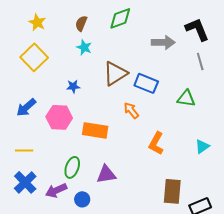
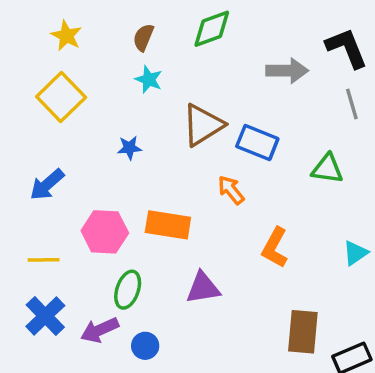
pink hexagon: (59, 117) -> (105, 232), moved
purple triangle: (106, 174) -> (203, 288), moved

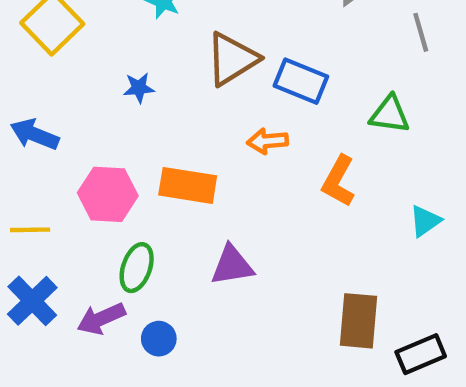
blue arrow: (47, 185) -> (35, 134), turned 63
orange arrow: (231, 190) -> (268, 141), turned -56
orange L-shape: (275, 248) -> (339, 181), moved

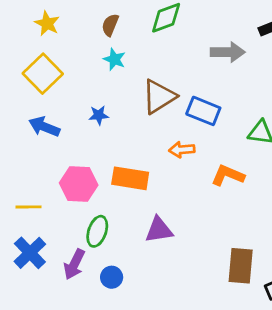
blue arrow: (35, 134) -> (44, 127), moved
orange L-shape: (339, 181) -> (228, 175), turned 84
purple arrow: (101, 319) -> (74, 264), turned -40

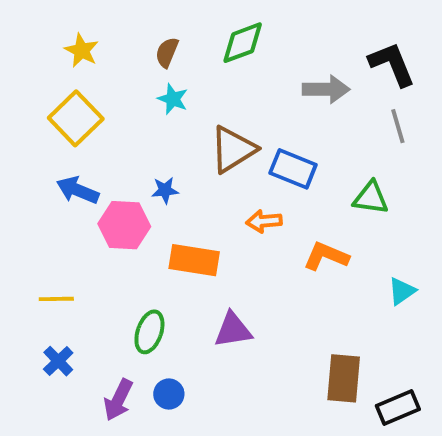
blue star: (99, 115) -> (165, 190), moved
pink hexagon: (79, 184) -> (124, 225), moved
blue cross: (30, 253) -> (58, 361), size x0.7
purple arrow: (74, 264) -> (118, 400), moved

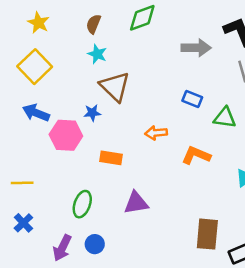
brown triangle: (233, 149) -> (115, 87), moved, turned -44
blue rectangle: (293, 169) -> (192, 99), moved, size x0.7
orange rectangle: (194, 260) -> (111, 158), size x0.7

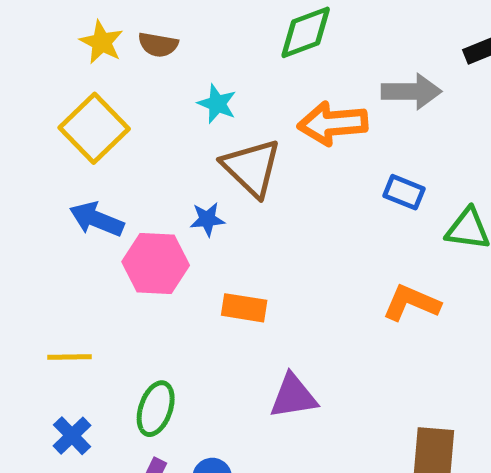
brown semicircle: (93, 24) -> (158, 45), moved, turned -102
orange arrow: (156, 133) -> (333, 123), moved, size x1.5
green ellipse: (82, 204) -> (156, 409), moved

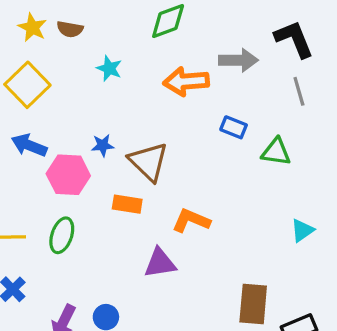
brown triangle: (252, 168) -> (148, 162), moved
orange L-shape: (411, 303) -> (191, 221), moved
green ellipse: (156, 409) -> (62, 235), moved

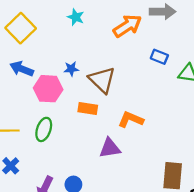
orange arrow: (186, 82) -> (127, 26), turned 152

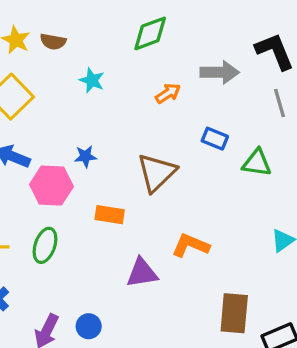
orange arrow: (127, 26) -> (168, 93), size x0.6
brown triangle: (102, 80) -> (157, 173), moved, turned 32
orange L-shape: (131, 120) -> (191, 245), moved

